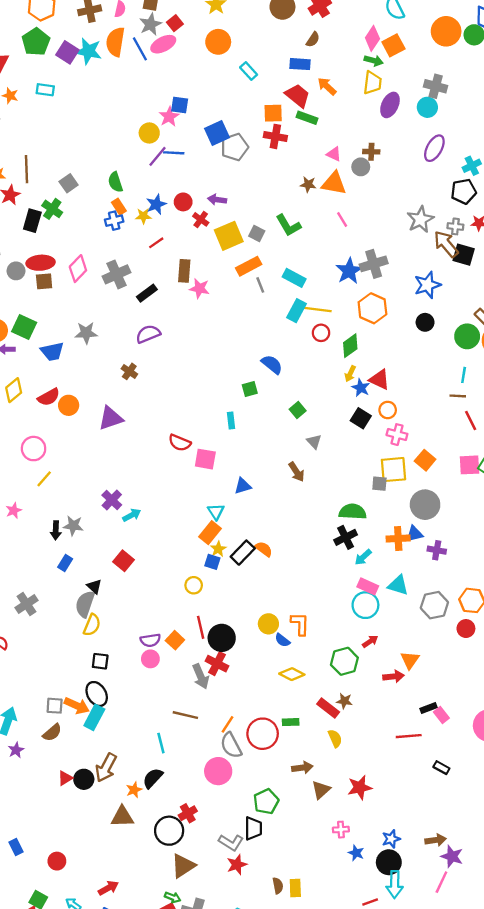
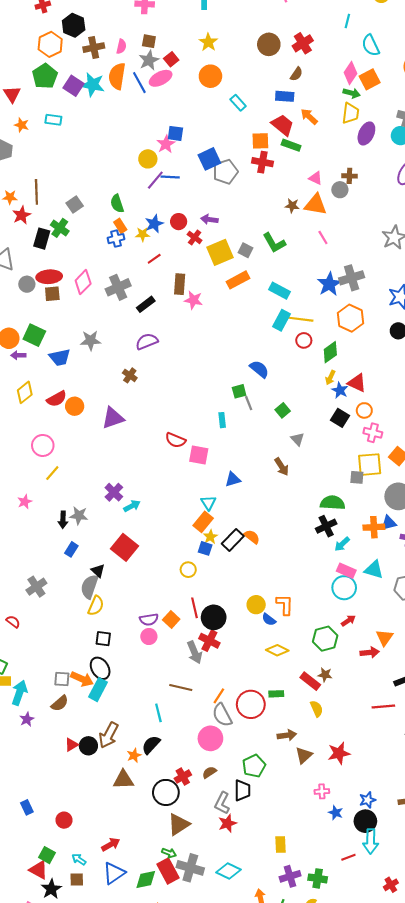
gray line: (260, 285) -> (249, 403), moved
red square: (124, 561) -> (124, 547), size x1.4
gray L-shape: (231, 842) -> (222, 803), turned 85
brown semicircle: (278, 886) -> (209, 772), moved, turned -112

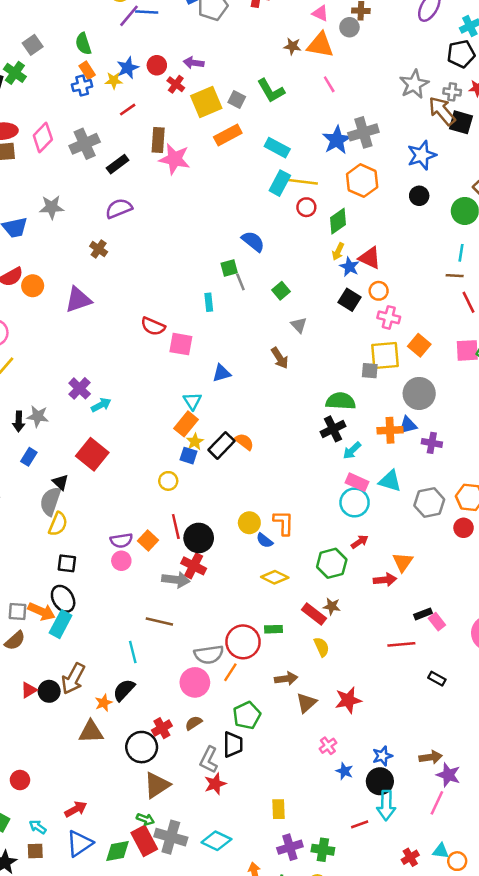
pink star: (193, 300) -> (175, 159), size x1.4
gray arrow: (195, 652) -> (176, 580), turned -60
orange line: (219, 696) -> (230, 672), moved
gray semicircle: (222, 715) -> (209, 655), turned -70
pink cross: (322, 791) -> (328, 746), turned -32

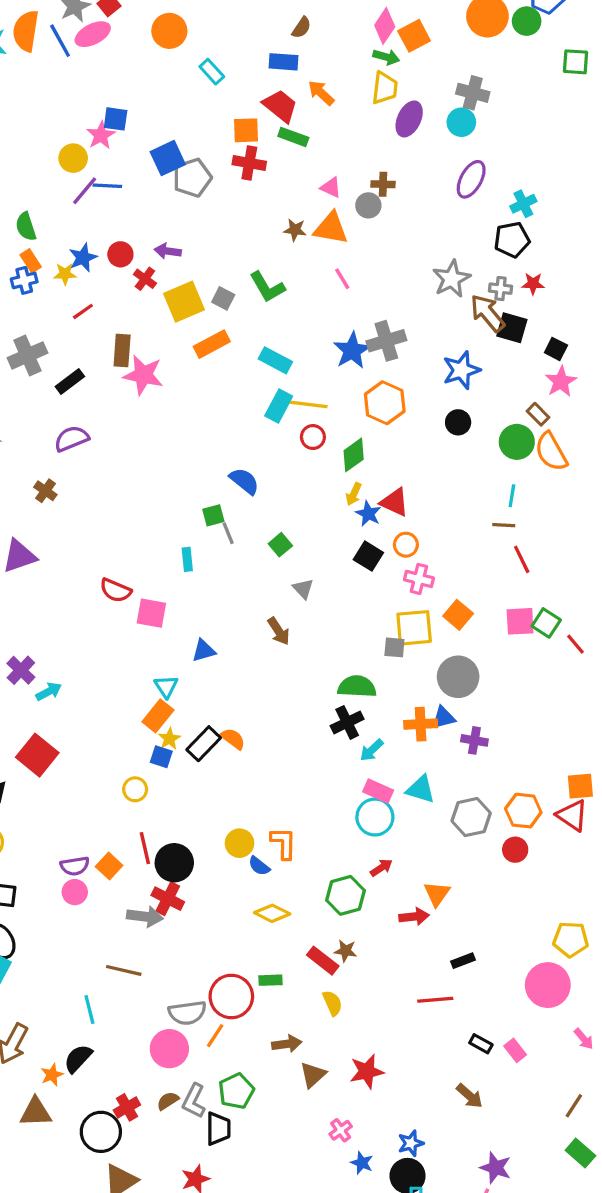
pink rectangle: (437, 622) -> (515, 1050), moved
brown arrow: (431, 757) -> (469, 1096), moved, turned 50
gray L-shape: (209, 760) -> (194, 1101), moved

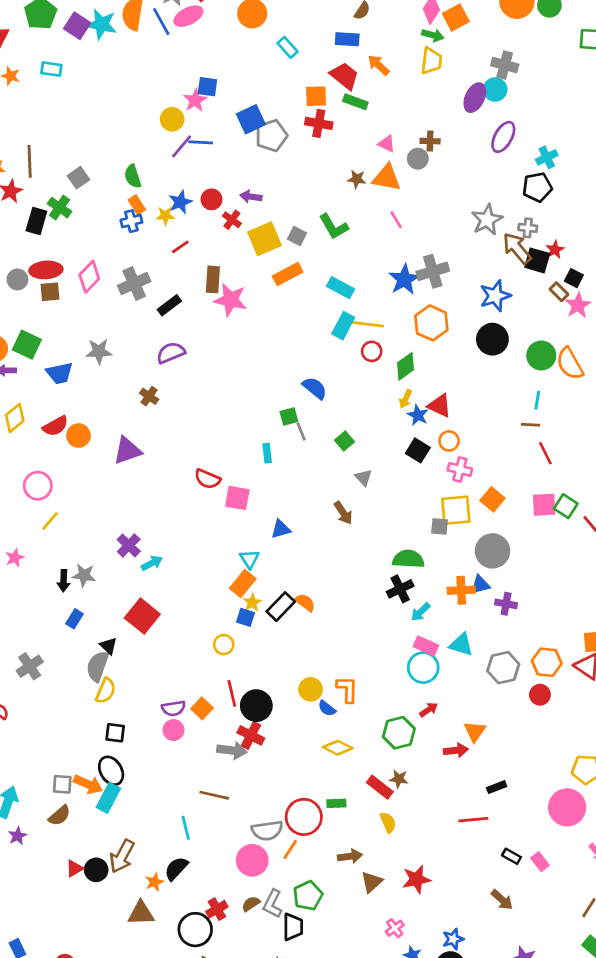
purple ellipse: (409, 119) -> (475, 98), moved
red star: (533, 284) -> (555, 250), moved, turned -30
brown rectangle: (538, 414) -> (559, 292), moved
black circle: (458, 422) -> (492, 339), size x1.5

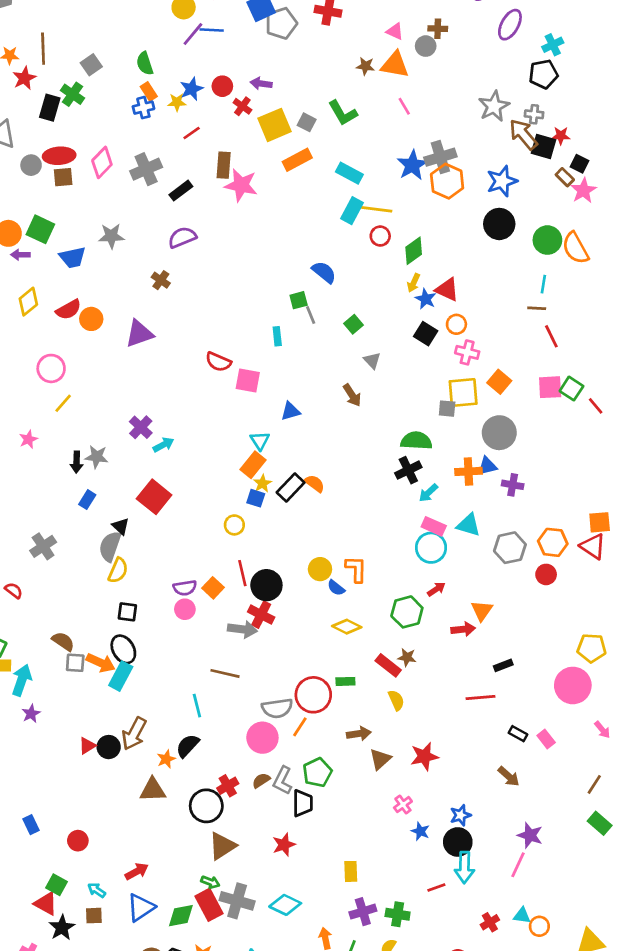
red star: (555, 250) -> (561, 136), turned 30
orange hexagon: (431, 323) -> (447, 181), moved
brown semicircle: (59, 816) -> (63, 641), moved, turned -105

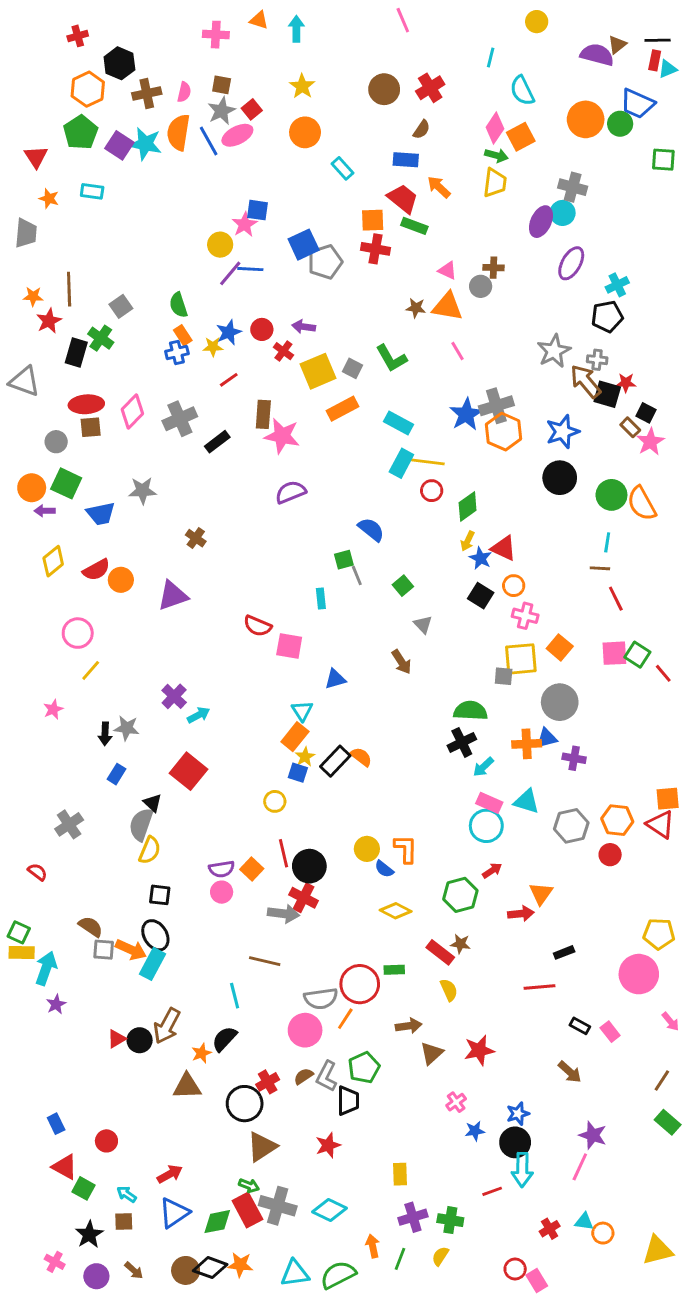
gray circle: (31, 165) -> (56, 442), moved
purple semicircle: (182, 237) -> (291, 492), moved
blue star: (420, 831) -> (475, 1131), turned -30
red triangle: (46, 904) -> (65, 1167), moved

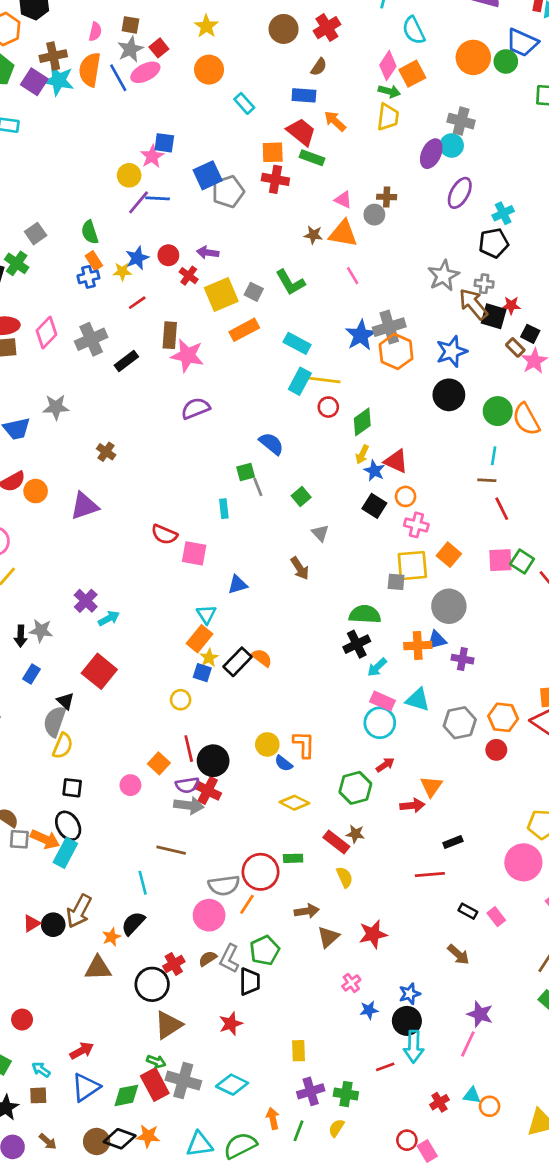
brown cross: (147, 94) -> (53, 56), moved
purple semicircle: (222, 869) -> (187, 785), moved

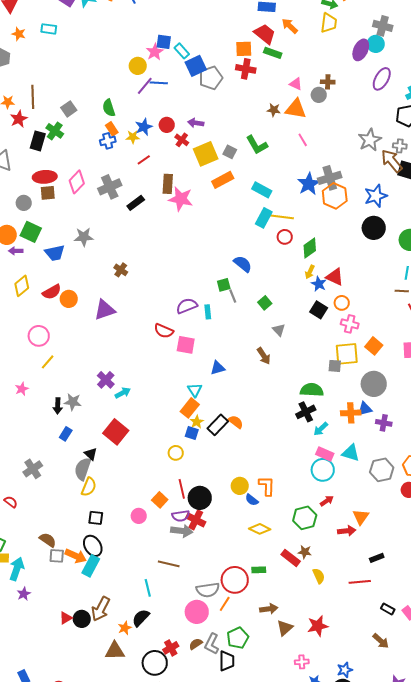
cyan rectangle: (244, 103) -> (182, 51), moved
purple semicircle: (195, 408) -> (187, 306), moved
yellow semicircle: (345, 877) -> (319, 576), moved
pink cross: (351, 983) -> (302, 662), turned 32

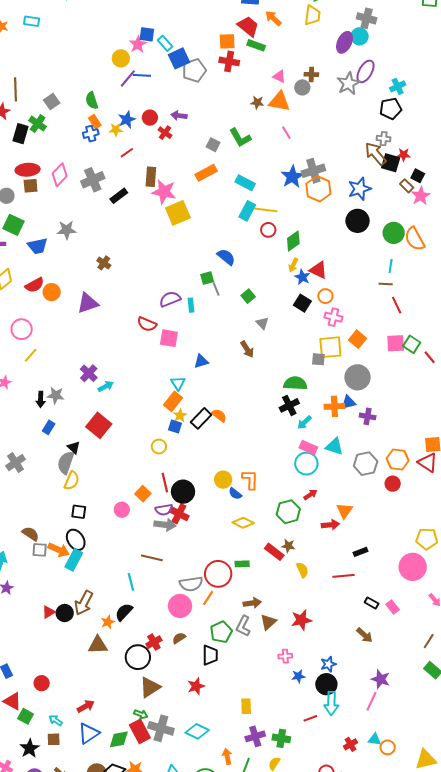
gray star: (370, 140) -> (348, 83), moved
yellow square: (206, 154) -> (178, 213), moved
gray L-shape: (212, 644) -> (243, 626), moved

